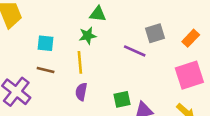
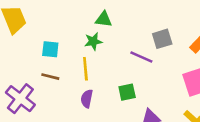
green square: (122, 99) -> (127, 92), moved

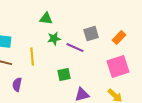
green star: (93, 41) -> (54, 39), moved
purple semicircle: (87, 99) -> (17, 85), moved

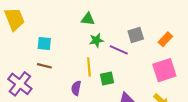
yellow line: (32, 57) -> (89, 67), moved
purple semicircle: (17, 85) -> (76, 88), moved

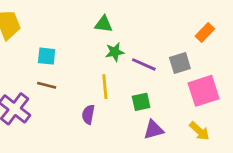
gray square: (136, 35) -> (180, 63), moved
orange rectangle: (165, 39) -> (205, 32), moved
green square: (107, 79) -> (141, 102), moved

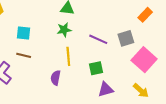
green star: (115, 52) -> (64, 30), moved
pink square: (204, 91) -> (144, 60), turned -30

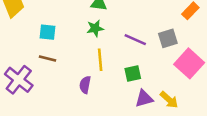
yellow arrow: (141, 91) -> (169, 100), moved

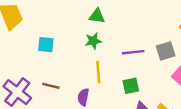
purple line: (135, 40) -> (133, 52), turned -30
brown line: (48, 58) -> (51, 86), moved

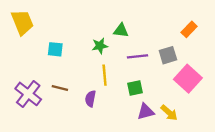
green triangle: (97, 16) -> (121, 31), moved

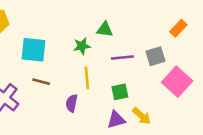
cyan square: (55, 49) -> (33, 50), size x1.5
brown line: (60, 88) -> (41, 82), moved
purple triangle: (146, 112) -> (116, 120), moved
yellow arrow: (169, 113) -> (142, 116), moved

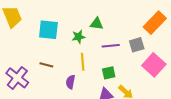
orange rectangle: (178, 28) -> (155, 23), size x1.6
cyan square: (33, 50) -> (48, 30), moved

